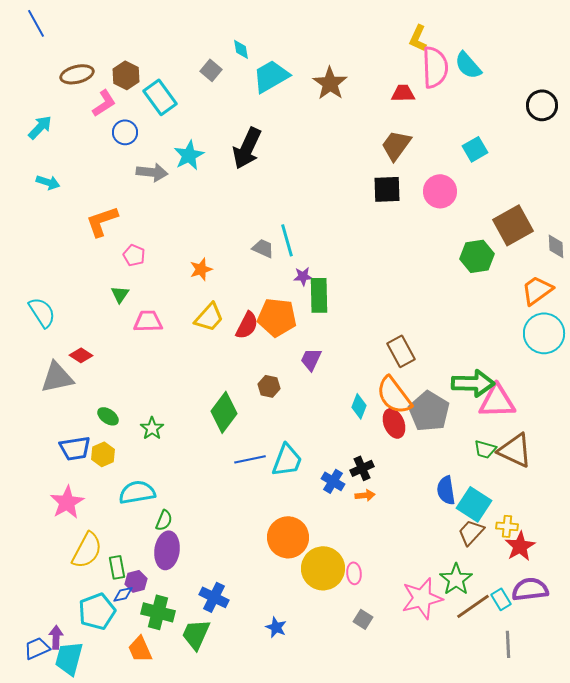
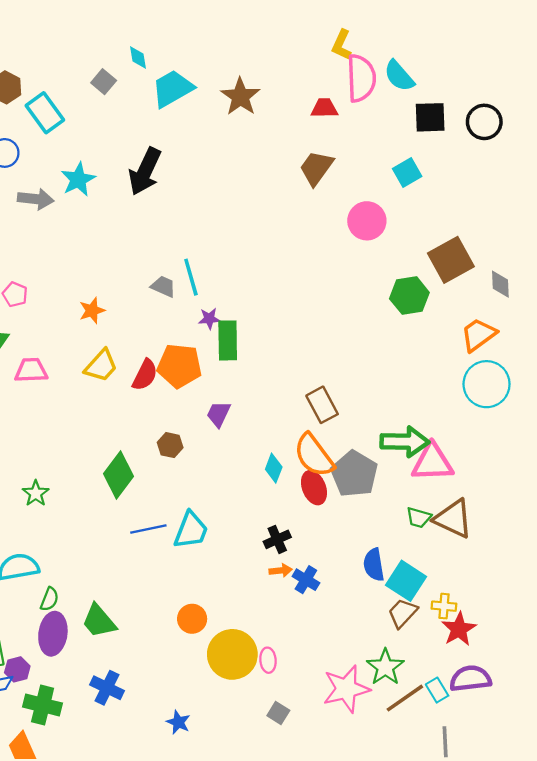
black square: (387, 189) -> (430, 117), moved
blue cross: (333, 481) -> (306, 580), moved
orange circle: (288, 537) -> (192, 619), size x0.6
green trapezoid: (196, 634) -> (99, 621), moved, turned -64

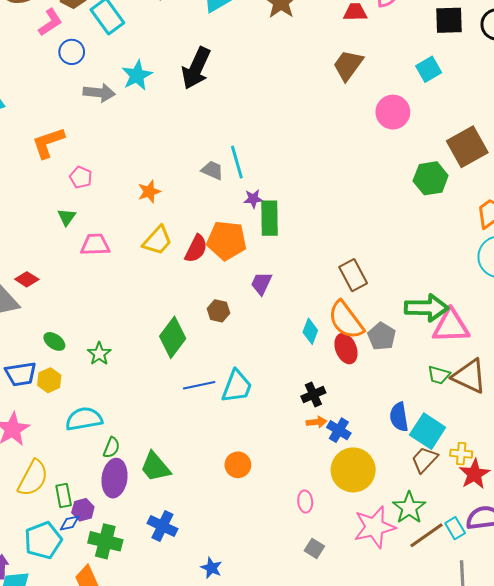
gray pentagon: (354, 474) -> (382, 336), size x0.7
yellow circle: (232, 654) -> (353, 470), moved
blue star: (178, 722) -> (211, 568), moved

